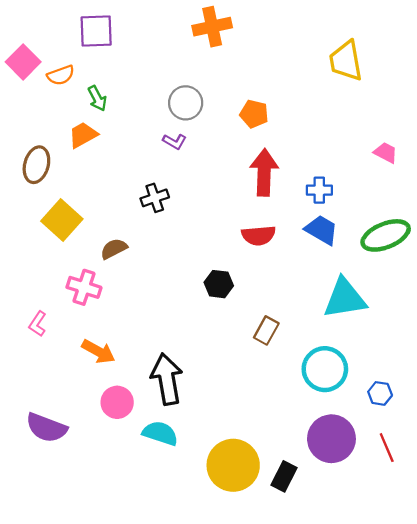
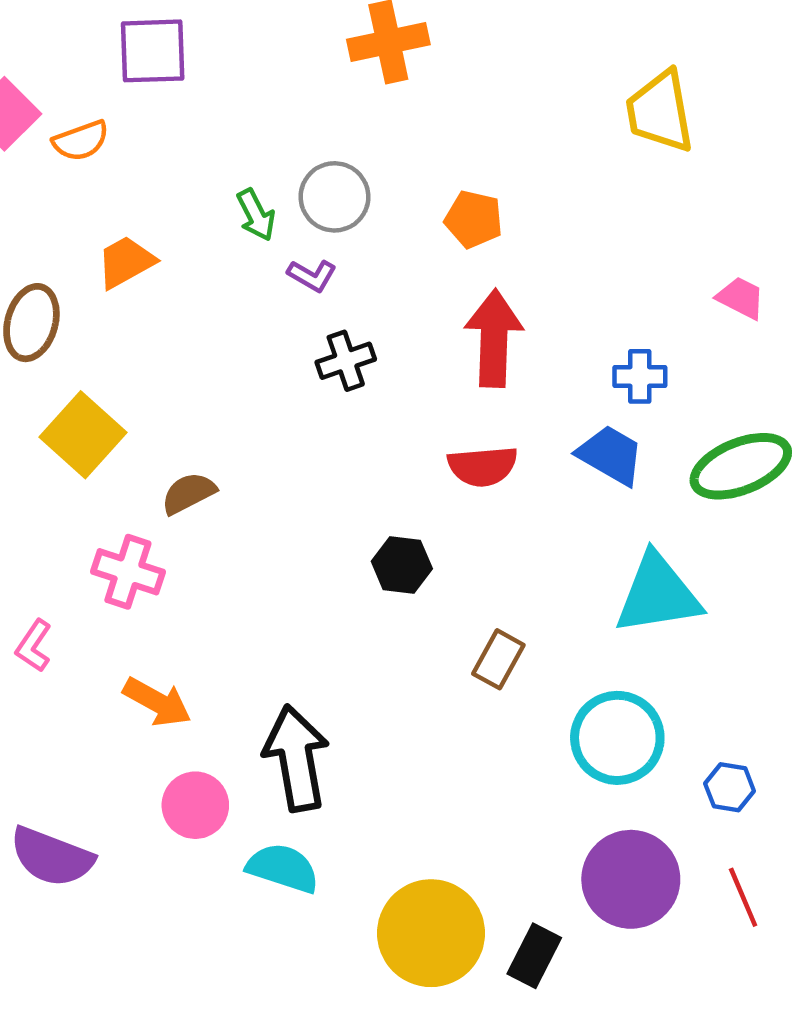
green arrow: (97, 98) -> (256, 215), moved
blue cross: (319, 190) -> (640, 376), moved
black cross: (155, 198) -> (346, 361), moved

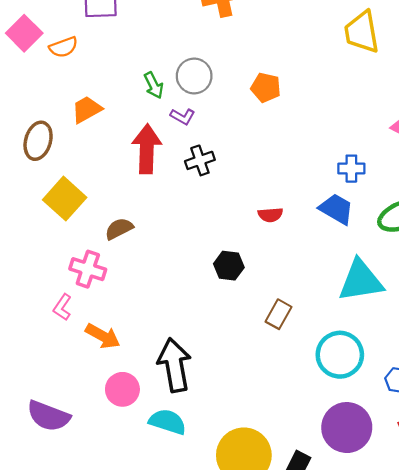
red arrow: (494, 338) -> (147, 149), moved
red semicircle: (483, 466) -> (270, 215), size x0.7
pink L-shape: (34, 646) -> (62, 307), moved

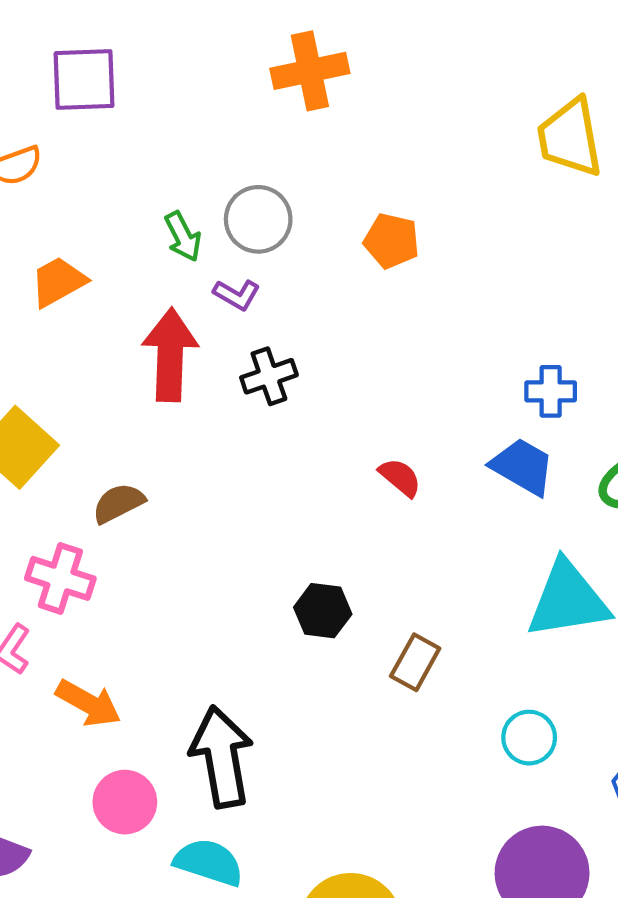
red semicircle: (270, 215) -> (400, 477), turned -135
black hexagon: (229, 266) -> (323, 611), moved
cyan circle: (340, 355) -> (529, 738), size x0.6

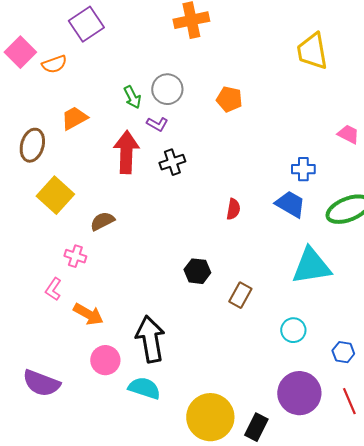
purple square: (84, 80) -> (86, 24), turned -32
red semicircle: (400, 477) -> (233, 209), turned 60
pink cross: (60, 578) -> (75, 256), size x0.7

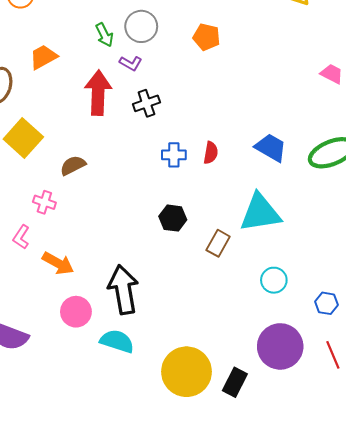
blue cross: (303, 169) -> (174, 155), moved
cyan triangle: (311, 266) -> (260, 213), moved

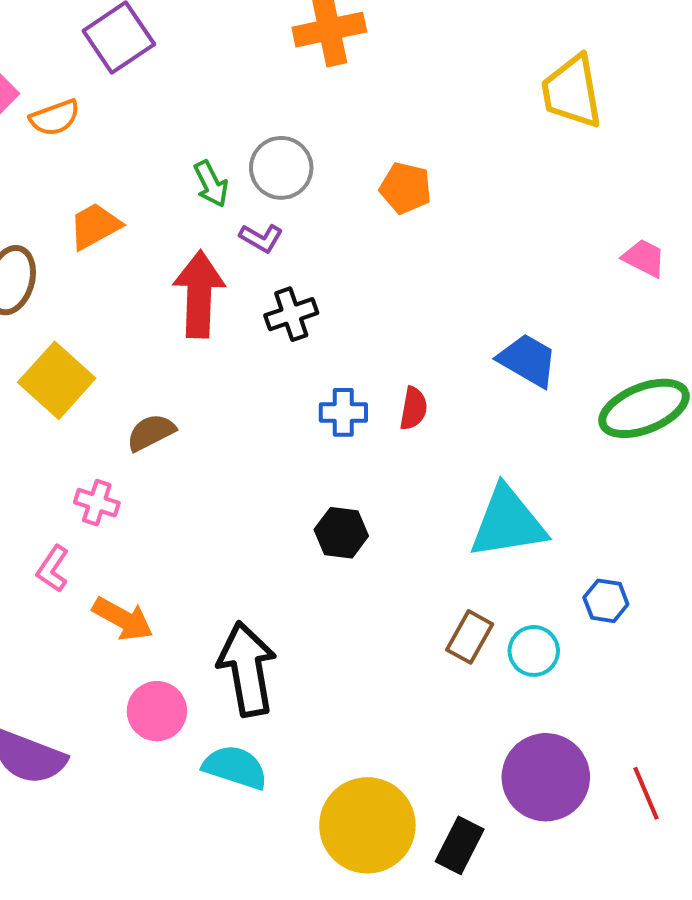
blue trapezoid: (271, 147) -> (528, 360), moved
brown rectangle: (218, 243) -> (470, 637), moved
blue hexagon: (327, 303) -> (606, 601), moved

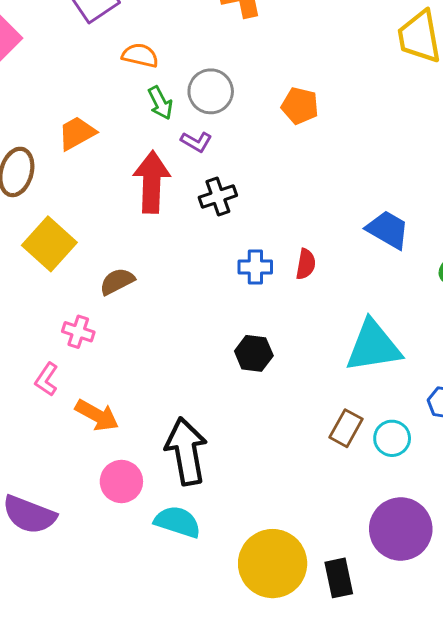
orange semicircle: (55, 118) -> (140, 55), moved, turned -147
black rectangle: (460, 845) -> (339, 578), turned -39

